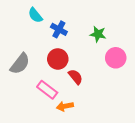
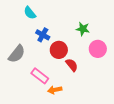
blue cross: (59, 29) -> (43, 35), moved
red circle: (58, 59) -> (59, 50), moved
red semicircle: (76, 77) -> (72, 65), moved

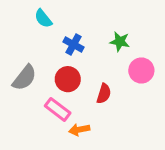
blue cross: (43, 35) -> (74, 45), moved
red circle: (59, 50) -> (68, 79), moved
red semicircle: (72, 65) -> (104, 94), turned 56

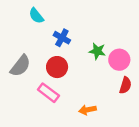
green star: (120, 42) -> (97, 51), moved
red semicircle: (104, 94) -> (125, 85), moved
orange arrow: (79, 130) -> (88, 110), moved

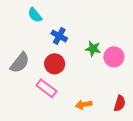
red semicircle: (125, 85) -> (120, 103), moved

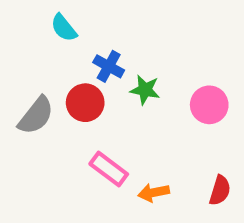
green star: (93, 49) -> (145, 90), moved
red circle: (55, 64) -> (85, 103), moved
pink rectangle: (46, 88) -> (109, 169), moved

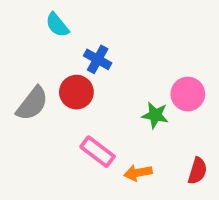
green star: (145, 90) -> (155, 115), moved

